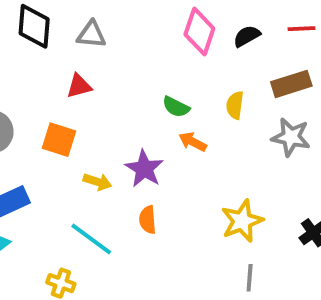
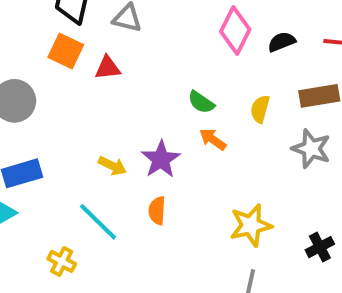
orange square: (59, 140) -> (66, 51), moved

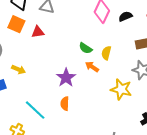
yellow semicircle: (260, 109) -> (106, 53), moved
yellow arrow: (112, 166) -> (19, 70), moved
yellow star: (251, 225) -> (121, 89), moved, turned 30

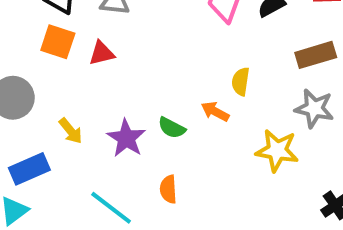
green semicircle: (86, 48) -> (172, 128), moved
yellow arrow: (19, 70) -> (71, 131), turned 32
purple star: (66, 78) -> (126, 138), moved

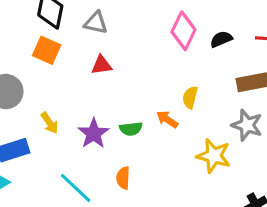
red triangle: (102, 53) -> (102, 65), moved
green semicircle: (172, 128) -> (131, 129), turned -40

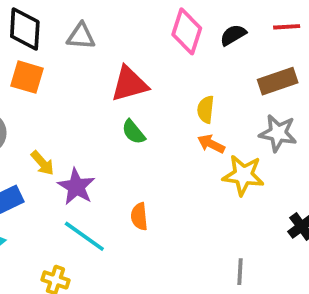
red triangle: (102, 65) -> (129, 84), moved, size x1.5
orange arrow: (167, 119) -> (211, 144), moved
green semicircle: (131, 129) -> (133, 132), moved, turned 65
purple star: (94, 133) -> (76, 187), moved

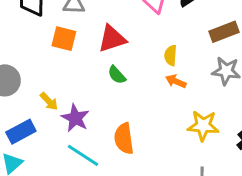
orange square: (27, 77) -> (64, 39), moved
yellow star: (243, 175) -> (203, 126), moved
orange semicircle: (139, 216) -> (124, 139), size x1.5

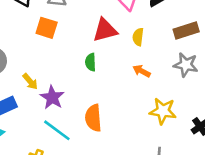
red triangle: (112, 39) -> (105, 30), moved
yellow semicircle: (171, 55) -> (138, 37), moved
green semicircle: (117, 75) -> (91, 62), turned 36

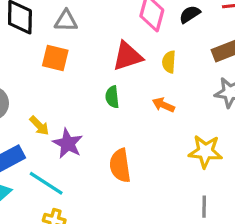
orange arrow: (142, 71) -> (163, 105), moved
cyan line: (57, 130) -> (46, 183), moved

